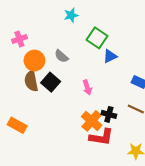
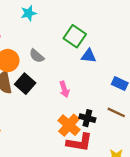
cyan star: (71, 15) -> (29, 13), moved
blue triangle: (110, 56) -> (89, 56), turned 32

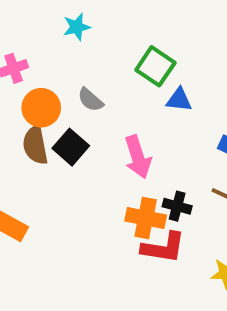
pink arrow: (64, 89) -> (138, 157), size x1.5
orange cross: (69, 125) -> (146, 218), turned -30

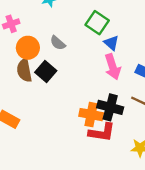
blue triangle: (179, 100) -> (111, 43), turned 35
pink arrow: (138, 157) -> (113, 67), moved
black cross: (177, 206) -> (110, 107), size x1.5

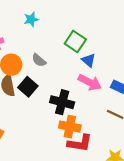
pink arrow: (113, 67) -> (90, 82), turned -45
black cross: (110, 107) -> (62, 102), moved

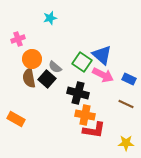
green square: (75, 41) -> (82, 62), moved
gray semicircle: (39, 60) -> (55, 67), moved
blue triangle: (89, 60) -> (102, 55), size x1.5

